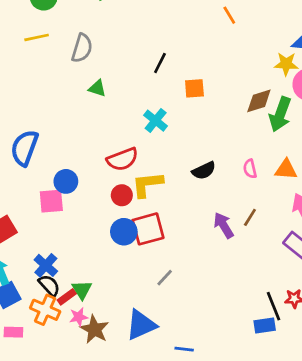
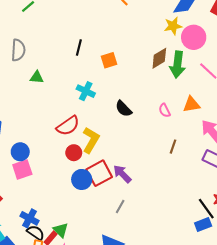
black semicircle: (204, 171) -> (124, 109), moved, turned 84
blue circle: (66, 181) -> (20, 152), moved
yellow L-shape: (147, 184) -> (91, 140), turned 140
purple arrow: (224, 225) -> (122, 174), moved

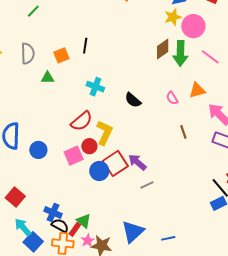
orange square: (109, 60) -> (61, 55), moved
brown line: (173, 147) -> (183, 132), turned -32
pink square: (22, 169) -> (74, 156), moved
gray line: (120, 207) -> (147, 185), moved, turned 40

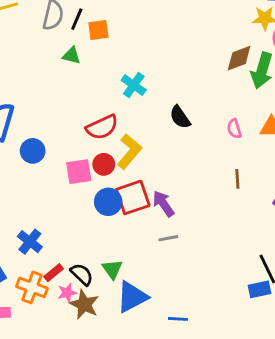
black line: (85, 46) -> (77, 19), moved
green triangle: (84, 221) -> (112, 269), moved
black semicircle: (60, 226) -> (82, 274), moved

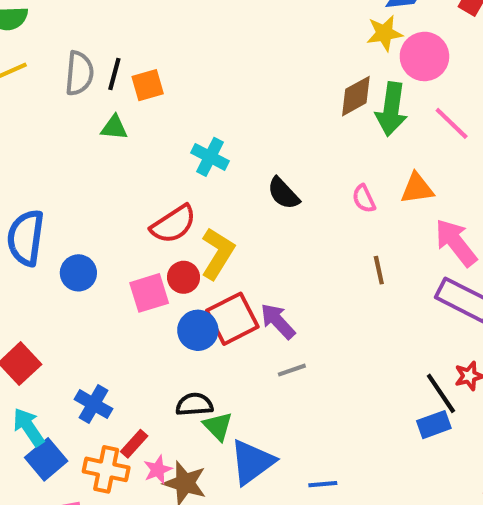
black semicircle: (82, 274) -> (194, 404), moved, turned -40

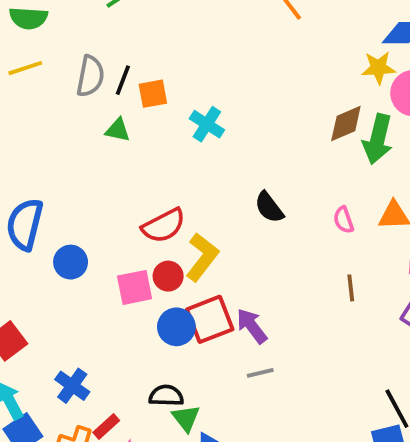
cyan cross: (210, 157) -> (207, 124), moved

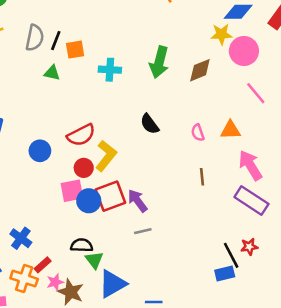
cyan cross: (207, 124) -> (110, 70), turned -30
green arrow: (378, 139) -> (159, 62), moved
blue circle: (71, 262) -> (40, 151), moved
pink square: (135, 287) -> (72, 191), moved

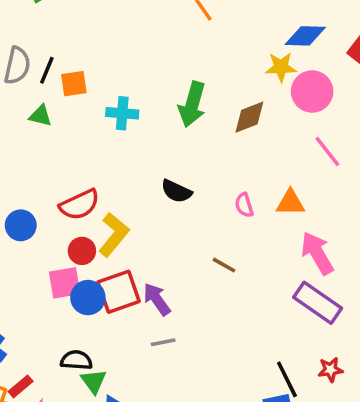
black semicircle: (150, 124) -> (176, 191), turned -30
brown line: (202, 177) -> (224, 265), moved, turned -56
red star: (249, 247) -> (330, 370), moved

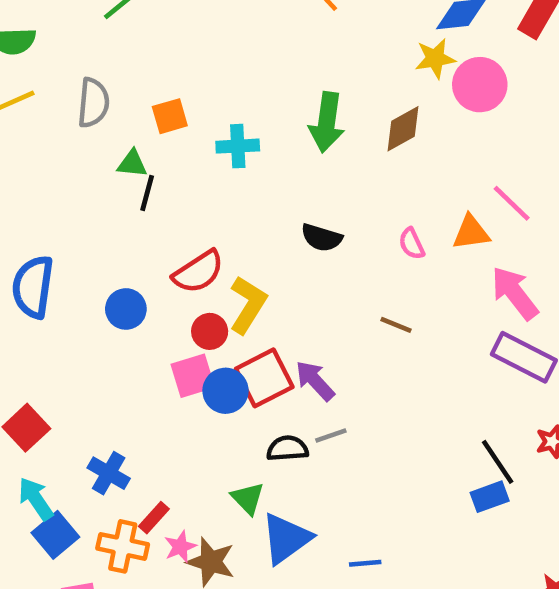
black line: (47, 70) -> (147, 193), moved
pink line: (327, 151) -> (512, 203), moved
black semicircle: (76, 360) -> (287, 448), moved

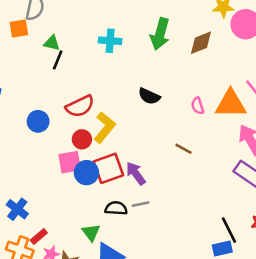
orange square: (170, 116) -> (19, 28), moved
orange triangle: (471, 232) -> (231, 104), size x1.5

